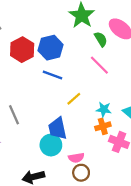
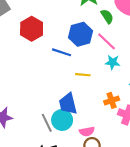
blue hexagon: (51, 48) -> (81, 34), moved
yellow line: (74, 99) -> (83, 75), turned 48
cyan star: (104, 109) -> (113, 62), moved
gray line: (14, 115) -> (47, 123), moved

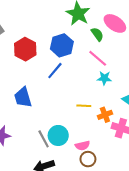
blue hexagon: (81, 34) -> (62, 45), moved
blue line: (62, 52) -> (55, 71), turned -66
yellow line: (83, 75) -> (84, 106), moved
blue trapezoid: (68, 104) -> (23, 97), moved

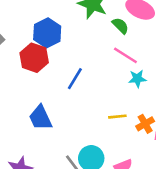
blue hexagon: (62, 45) -> (47, 33), moved

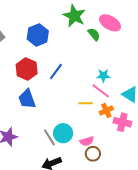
pink line: (125, 55) -> (101, 91), moved
red hexagon: (34, 58) -> (27, 69), moved

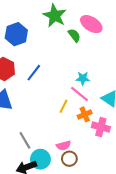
yellow line: (86, 103) -> (64, 106), turned -64
cyan circle: (63, 133) -> (40, 159), moved

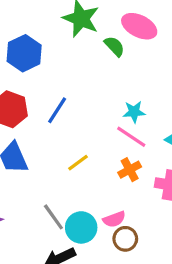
yellow line: (64, 106) -> (78, 163), moved, turned 32
orange cross: (85, 114) -> (130, 170), moved
cyan circle: (40, 159) -> (81, 227), moved

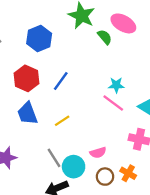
yellow line: (78, 163) -> (62, 121), moved
orange cross: (130, 170) -> (128, 173), moved, turned -35
pink semicircle: (114, 219) -> (98, 153), moved

